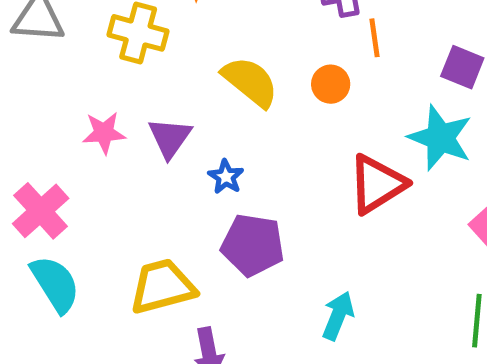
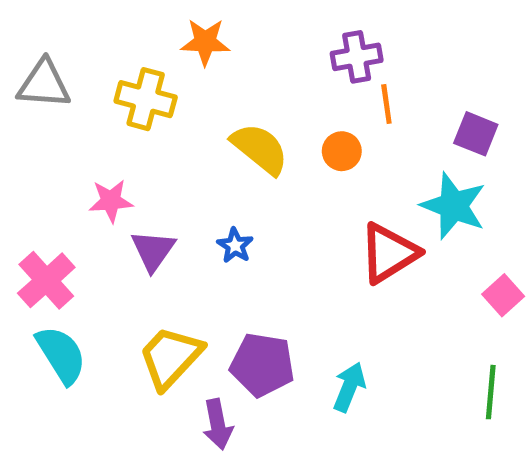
purple triangle: (170, 138) -> (153, 251), moved
purple pentagon: (253, 245) -> (262, 365), moved
yellow trapezoid: (162, 286) -> (170, 357), turned -32

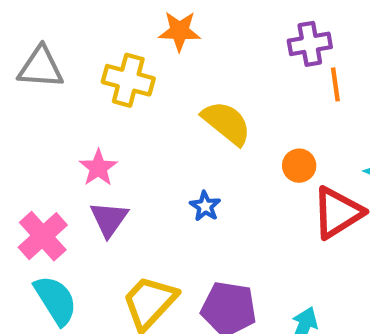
orange circle: (342, 151) -> (299, 166), moved
pink star: (111, 201) -> (98, 168), turned -30
purple triangle: (153, 251) -> (109, 219), moved

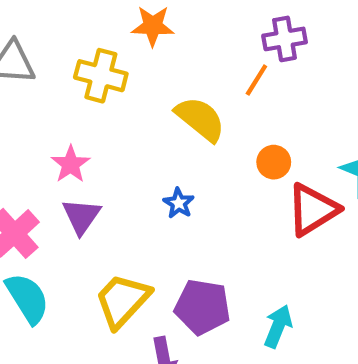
orange line: (335, 84) -> (256, 80), moved, turned 40

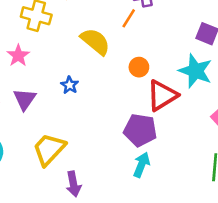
pink star: (71, 164) -> (18, 56), moved
blue star: (179, 203) -> (70, 85), moved
purple pentagon: (202, 307) -> (140, 130), moved

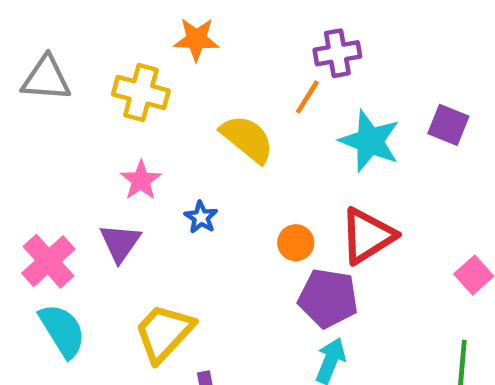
pink star: (18, 56) -> (141, 180), moved
orange circle: (139, 67) -> (296, 243), moved
cyan star: (195, 71) -> (370, 141), moved

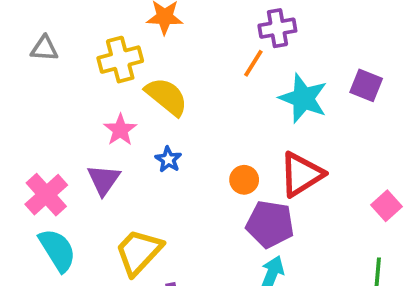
gray triangle: (46, 79) -> (44, 48), size x0.7
yellow cross: (141, 92) -> (120, 60), turned -30
yellow semicircle: (247, 139) -> (166, 97), moved

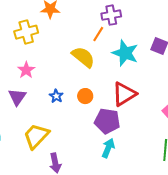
yellow semicircle: (166, 97) -> (83, 57), moved
blue star: (168, 159) -> (56, 96), moved
orange circle: (244, 180) -> (85, 96), moved

